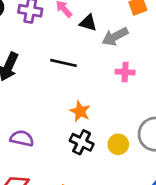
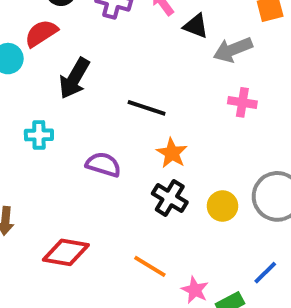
black line: (63, 63) -> (147, 108), moved
purple semicircle: (22, 138) -> (103, 165), moved

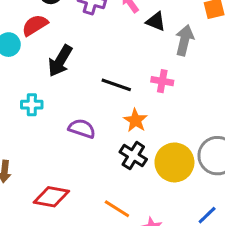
gray arrow: (233, 50) -> (184, 40), turned 124
pink cross: (242, 102) -> (162, 81), moved
yellow circle: (222, 206) -> (174, 162), size x1.6

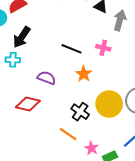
black arrow: (60, 61) -> (22, 37), moved
black cross: (133, 156) -> (80, 112), moved
red diamond: (51, 197) -> (28, 104), moved

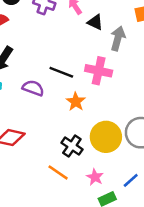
pink cross: (103, 48) -> (99, 71), size x1.5
purple semicircle: (46, 78) -> (33, 88), moved
pink star: (91, 148) -> (95, 177), moved

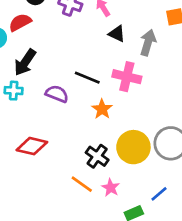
black triangle: (95, 22) -> (117, 34), moved
pink star: (95, 177) -> (111, 188), moved

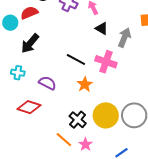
cyan cross: (14, 91) -> (18, 73), moved
purple semicircle: (57, 94) -> (47, 83), moved

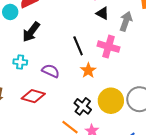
black line: (76, 59) -> (78, 46), turned 42

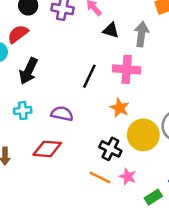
black line: (78, 46) -> (89, 76), turned 60
orange star: (88, 70) -> (120, 108), moved

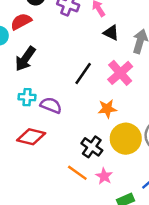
pink cross: (127, 69) -> (120, 73), turned 35
orange star: (120, 108) -> (107, 109), turned 30
cyan cross: (23, 111) -> (27, 97), moved

